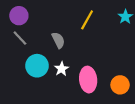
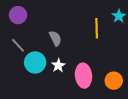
yellow line: (87, 20) -> (97, 28), moved, turned -30
gray line: (20, 38) -> (18, 45), moved

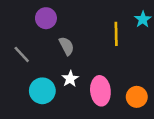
purple circle: (18, 15) -> (46, 18), moved
cyan circle: (35, 62) -> (42, 91), moved

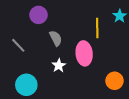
cyan circle: (42, 91) -> (26, 85), moved
pink ellipse: (100, 91) -> (84, 53), moved

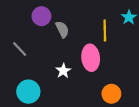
gray semicircle: (56, 38) -> (62, 29), moved
orange circle: (115, 81) -> (111, 94), moved

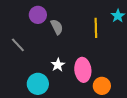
pink ellipse: (91, 58) -> (83, 70), moved
cyan circle: (28, 92) -> (38, 84), moved

